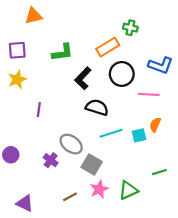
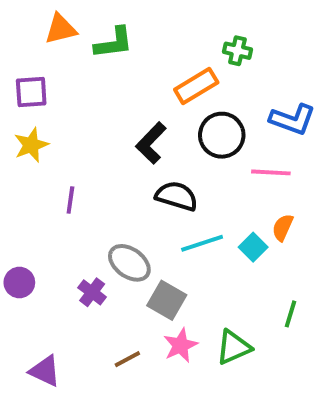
green L-shape: (62, 52) -> (114, 43), moved
cyan square: (139, 135) -> (253, 247), turned -32
green line: (159, 172) -> (290, 314), turned -56

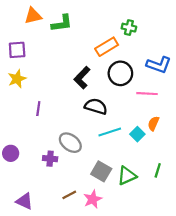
purple cross: (92, 292) -> (50, 159), turned -32
gray square: (167, 300) -> (101, 171), moved
pink star: (180, 345) -> (93, 199), moved
green triangle: (234, 347) -> (127, 176), moved

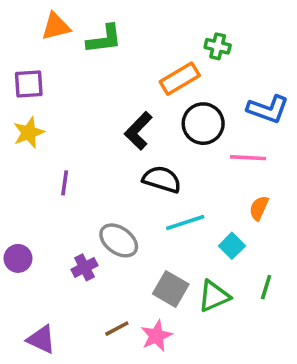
cyan square: (137, 134) -> (232, 246), moved
purple cross: (50, 159) -> (84, 267), turned -32

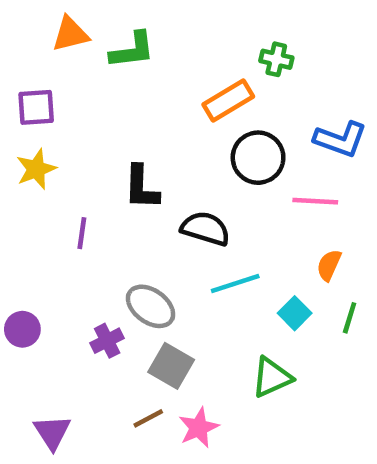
black L-shape: (138, 131) -> (141, 187), moved, turned -42
green line: (266, 287) -> (350, 318), moved
gray square: (171, 289) -> (171, 366), moved
purple triangle: (41, 339) -> (52, 432), turned 32

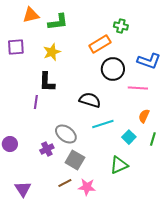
yellow star: (36, 169) -> (52, 52), moved
black L-shape: (141, 187) -> (47, 82), moved
pink star: (199, 428) -> (87, 187), turned 30

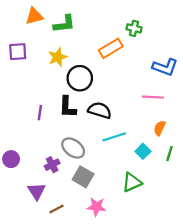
black circle: (113, 69) -> (80, 78), moved
black L-shape: (47, 82) -> (68, 107), moved
brown line: (65, 183) -> (56, 209), moved
purple triangle: (23, 189) -> (37, 191), moved

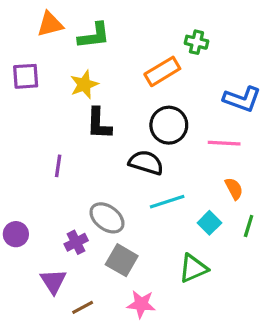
black circle: (80, 78) -> (169, 125), moved
black L-shape: (68, 107) -> (99, 124), moved
orange semicircle: (160, 128) -> (234, 189), turned 128

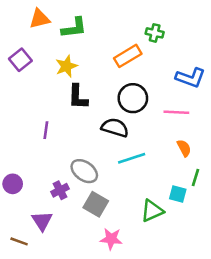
purple square: (26, 76) -> (20, 60), turned -35
cyan square: (209, 223) -> (178, 194), moved, turned -30
brown line: (83, 307) -> (19, 241), moved, turned 48

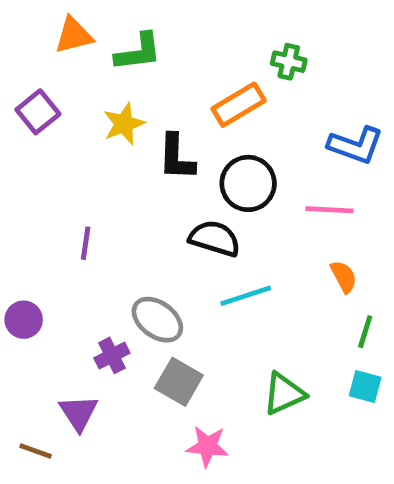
black L-shape: (78, 97) -> (176, 157), moved
purple circle: (13, 184) -> (24, 320), moved
cyan square: (178, 194) -> (365, 387), moved

